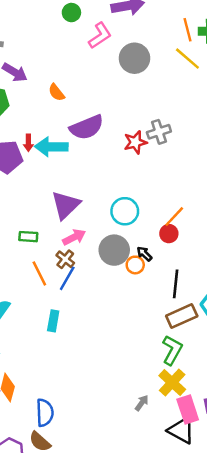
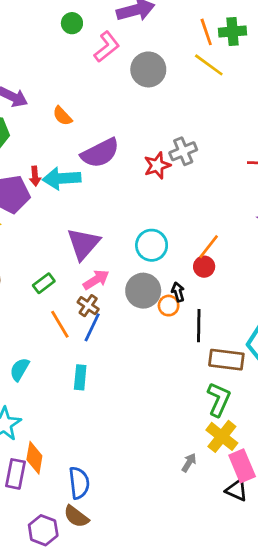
green rectangle: (28, 237) -> (44, 283), turned -36
black arrow: (144, 254) -> (178, 292), turned 35
black line: (176, 284) -> (199, 326), moved
brown rectangle: (182, 316) -> (226, 360), turned 36
black triangle: (181, 430) -> (237, 490), size x0.7

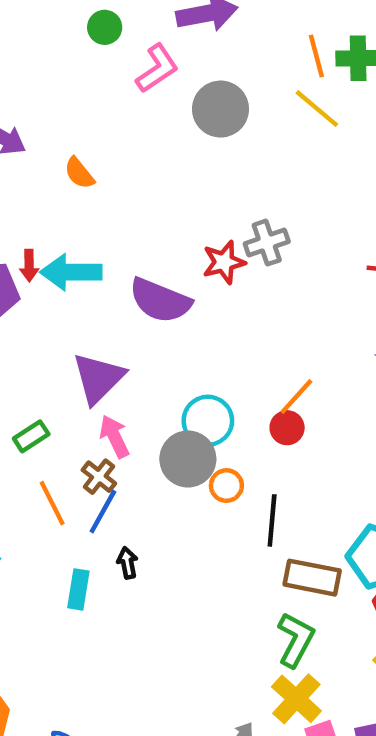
purple semicircle: (100, 153) -> (160, 301), moved, turned 45
cyan circle: (152, 245) -> (208, 421), moved
pink arrow: (96, 280) -> (114, 436), turned -88
black arrow: (178, 292) -> (127, 563), moved

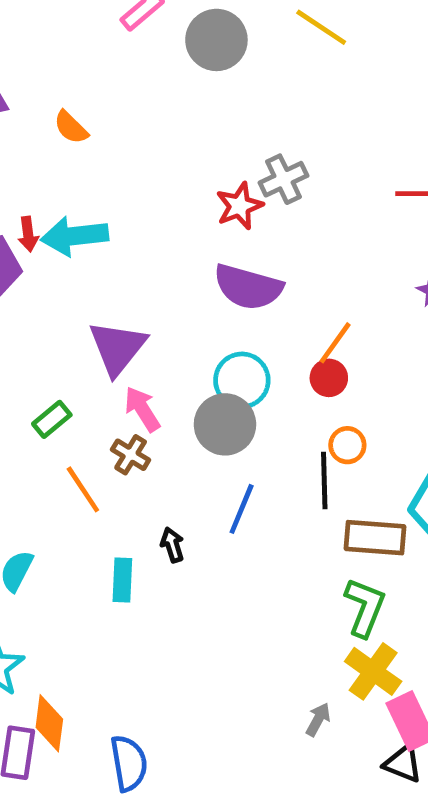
purple semicircle: (160, 301) -> (248, 287), moved
orange circle: (226, 486) -> (347, 445), moved
blue line: (103, 511) -> (242, 509), moved

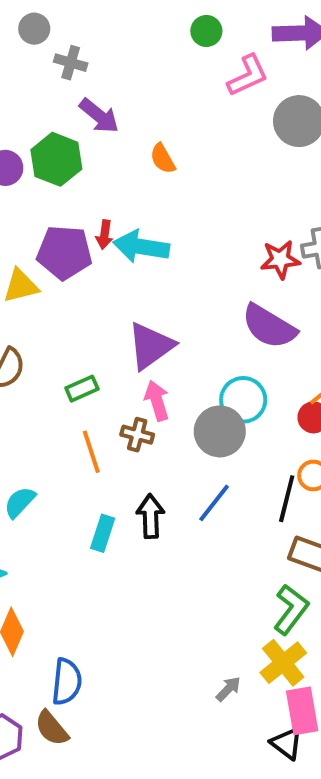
brown cross: (131, 455) -> (137, 435), turned -32
black arrow: (172, 545) -> (151, 516), size x1.5

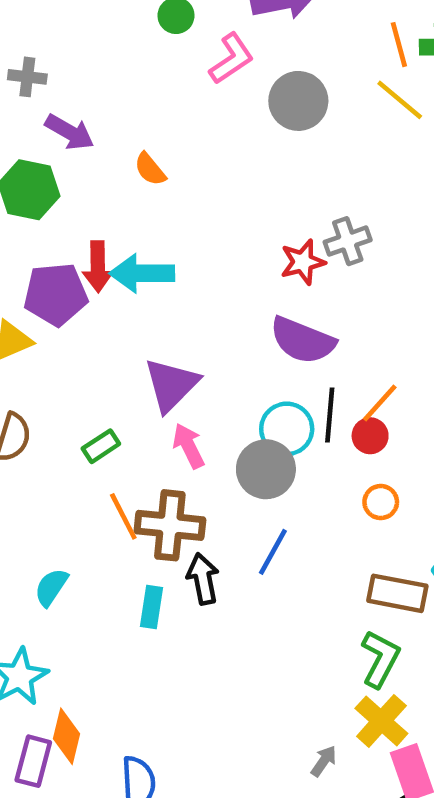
red arrow: (104, 235) -> (98, 267), size x1.5
brown cross: (137, 435) -> (170, 525), moved, size x1.8
black line: (287, 499) -> (330, 415), moved

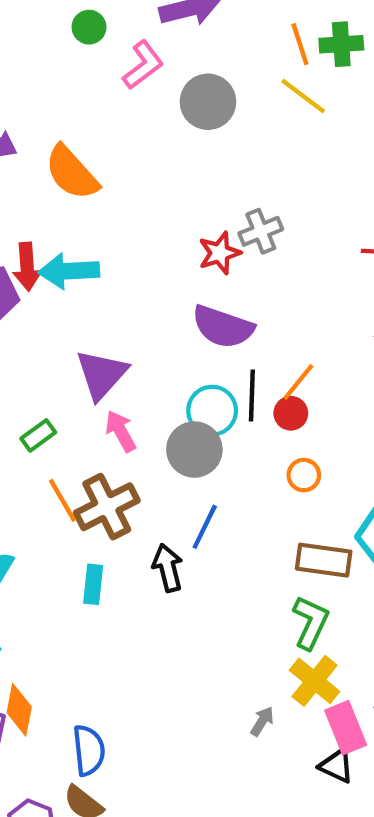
orange semicircle: (150, 169) -> (72, 173), size x1.8
brown cross: (170, 525) -> (107, 507), turned -30
black arrow: (203, 579) -> (168, 568), moved

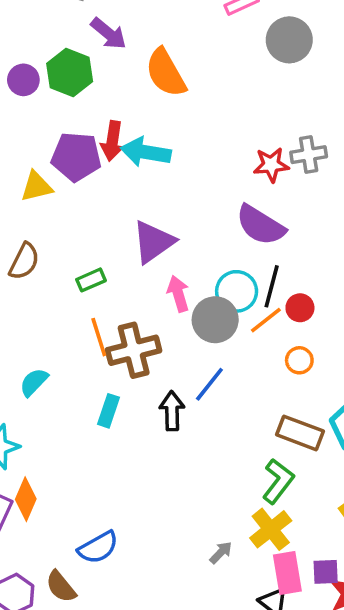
orange line: (298, 382) -> (266, 320), moved
pink arrow: (121, 431) -> (178, 294), moved
blue semicircle: (89, 750) -> (98, 547), moved, turned 54

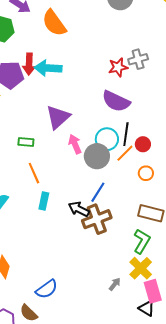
green rectangle: (91, 280) -> (26, 142), turned 35
brown cross: (134, 350) -> (97, 219), moved
cyan rectangle: (108, 411) -> (44, 201), moved
black arrow: (172, 411) -> (79, 209), turned -55

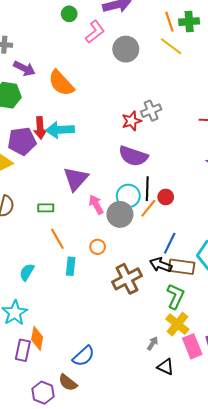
orange circle: (146, 173) -> (98, 247), moved
blue line: (98, 192) -> (170, 243), moved
black arrow: (79, 209) -> (161, 265), moved
black triangle: (147, 308) -> (165, 367), moved

